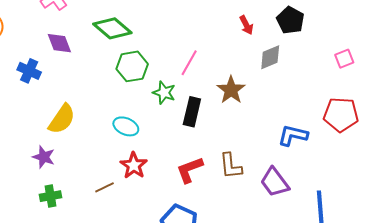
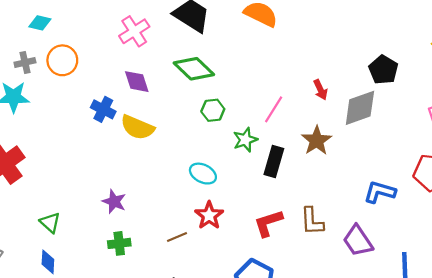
red arrow: (246, 25) -> (320, 90), moved
gray diamond: (270, 57) -> (360, 108), size x1.4
green hexagon: (132, 66) -> (213, 110), size x0.7
green star: (164, 93) -> (245, 140), turned 30
yellow semicircle: (62, 119) -> (137, 127), moved, turned 76

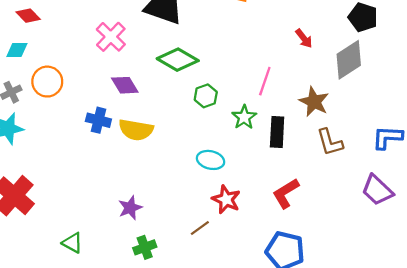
red arrow: (320, 90) -> (304, 38), moved
purple star: (114, 202) -> (130, 208), turned -30
brown L-shape: (312, 221) -> (330, 142), moved

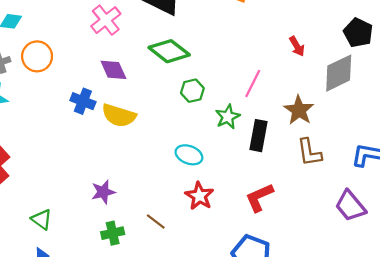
brown line: (200, 228) -> (156, 221), moved, turned 66

